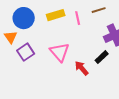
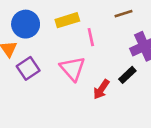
pink line: (78, 18) -> (91, 37), moved
red arrow: (82, 68) -> (101, 89), turned -105

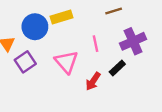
blue circle: (26, 24) -> (35, 27), moved
pink line: (91, 37) -> (95, 44), moved

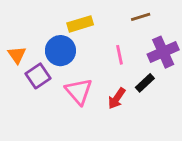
blue circle: (35, 27) -> (60, 51), moved
pink triangle: (66, 62) -> (79, 91), moved

